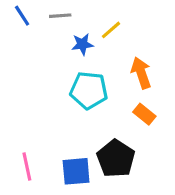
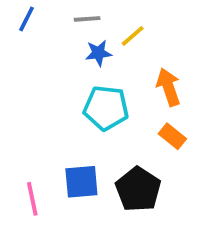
blue line: (22, 16) -> (27, 19), turned 60
gray line: (60, 16) -> (87, 19), moved
blue square: (76, 171) -> (81, 182), moved

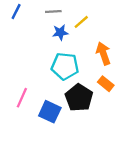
blue square: (81, 182) -> (50, 112), turned 30
black pentagon: (138, 189) -> (79, 98), moved
pink line: (32, 199) -> (22, 98), moved, turned 36

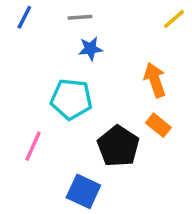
yellow line: (81, 22) -> (174, 19), moved
cyan pentagon: (65, 66) -> (71, 99), moved
blue square: (50, 112) -> (83, 191), moved

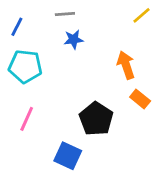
blue line: (24, 17) -> (17, 27), moved
cyan pentagon: (71, 99) -> (25, 66), moved
orange rectangle: (158, 125) -> (140, 99), moved

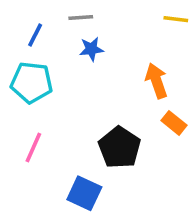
yellow line: (141, 15) -> (176, 19), turned 48
blue line: (17, 27) -> (35, 35), moved

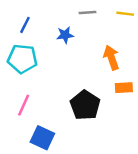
gray line: (81, 17) -> (88, 12), moved
orange rectangle: (174, 123) -> (124, 88), turned -42
blue square: (84, 193) -> (42, 138), moved

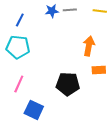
blue star: (65, 35) -> (52, 11), moved
orange arrow: (111, 58) -> (89, 46), turned 30
black pentagon: (85, 105) -> (68, 84), turned -30

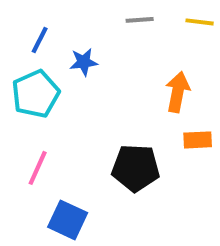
blue star: (52, 11) -> (84, 62), moved
cyan pentagon: (18, 47) -> (36, 94), turned -30

